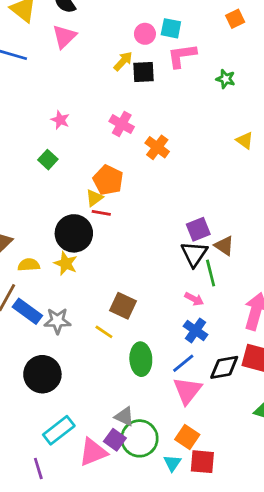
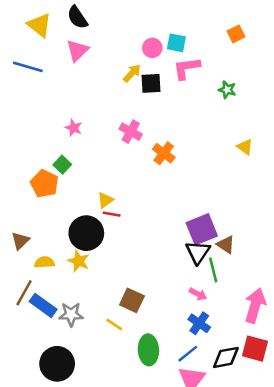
orange pentagon: (108, 180) -> (44, 184), moved
purple square: (198, 229) -> (202, 229), size x1.4

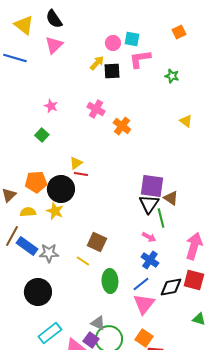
orange pentagon: (44, 184) -> (36, 182), moved, turned -30
purple square: (202, 229) -> (152, 186), turned 30

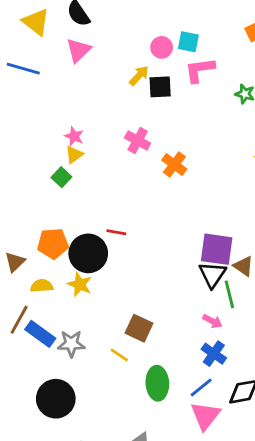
yellow triangle: (76, 163) -> (74, 155), moved

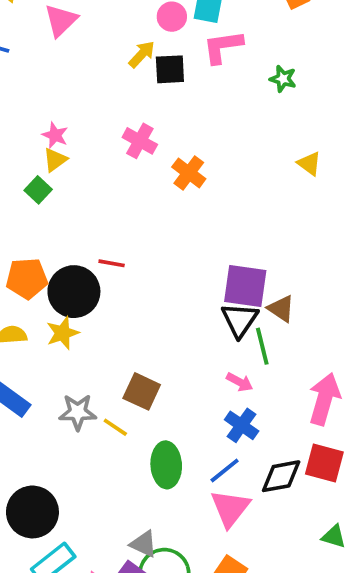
yellow star: (80, 284) -> (63, 333), turned 30
gray star: (71, 344) -> (78, 412), moved
black circle: (56, 399) -> (32, 512), moved

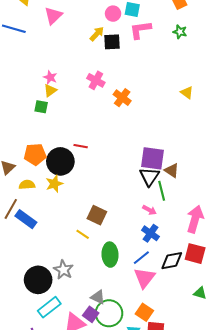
green star: (283, 79) -> (180, 32), moved
green square: (38, 190) -> (41, 107), turned -32
gray star: (78, 412) -> (63, 270), moved, turned 30

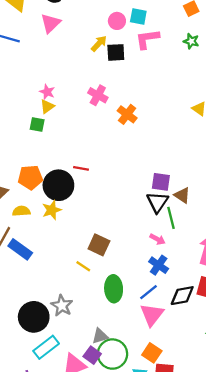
purple square: (153, 158) -> (161, 182), size x0.7
gray triangle: (98, 297) -> (100, 336), turned -42

